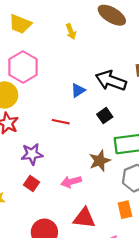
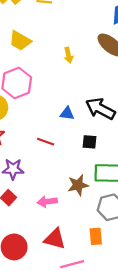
blue triangle: (78, 90) -> (67, 114), turned 32
black square: (105, 116) -> (89, 142), turned 32

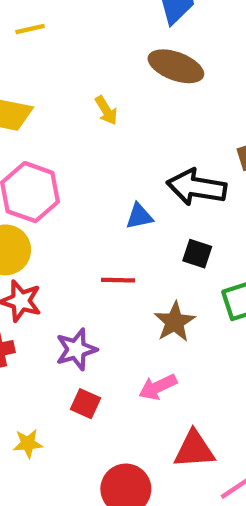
black square: (89, 142) -> (197, 254), turned 32
brown star: (78, 185) -> (175, 322), moved

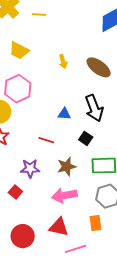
brown ellipse: (176, 66) -> (99, 67), moved
black arrow: (197, 187) -> (94, 108), turned -136
purple star: (76, 349) -> (30, 168), moved
pink arrow: (158, 387) -> (64, 195), moved, size x1.4

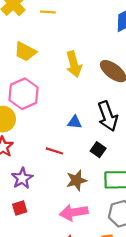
yellow arrow: (63, 61) -> (74, 64), size x1.6
purple star: (30, 168) -> (22, 178), moved, turned -30
red square: (15, 192) -> (20, 208), turned 32

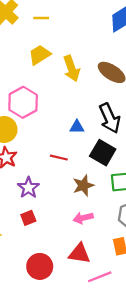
yellow trapezoid: (25, 52) -> (40, 55), moved, turned 125
black square: (98, 150) -> (103, 153), size x1.6
pink arrow: (74, 212) -> (83, 218), size x0.7

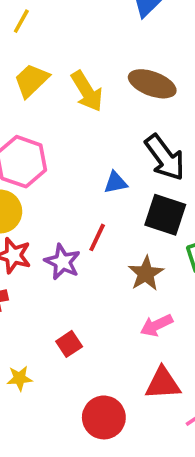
yellow line: (41, 18) -> (21, 21), turned -48
red line: (59, 158) -> (97, 237), turned -66
purple star: (28, 188) -> (62, 262), moved

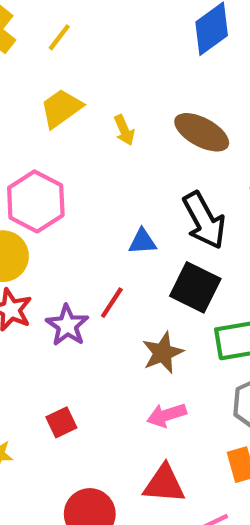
yellow arrow: (87, 91) -> (124, 130), size x0.6

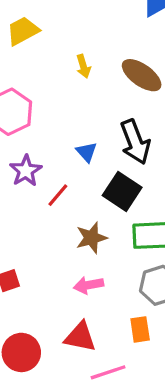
yellow trapezoid: (61, 108) -> (23, 31), moved
blue triangle: (142, 241) -> (87, 152), turned 45
purple star: (67, 325) -> (26, 171), moved

